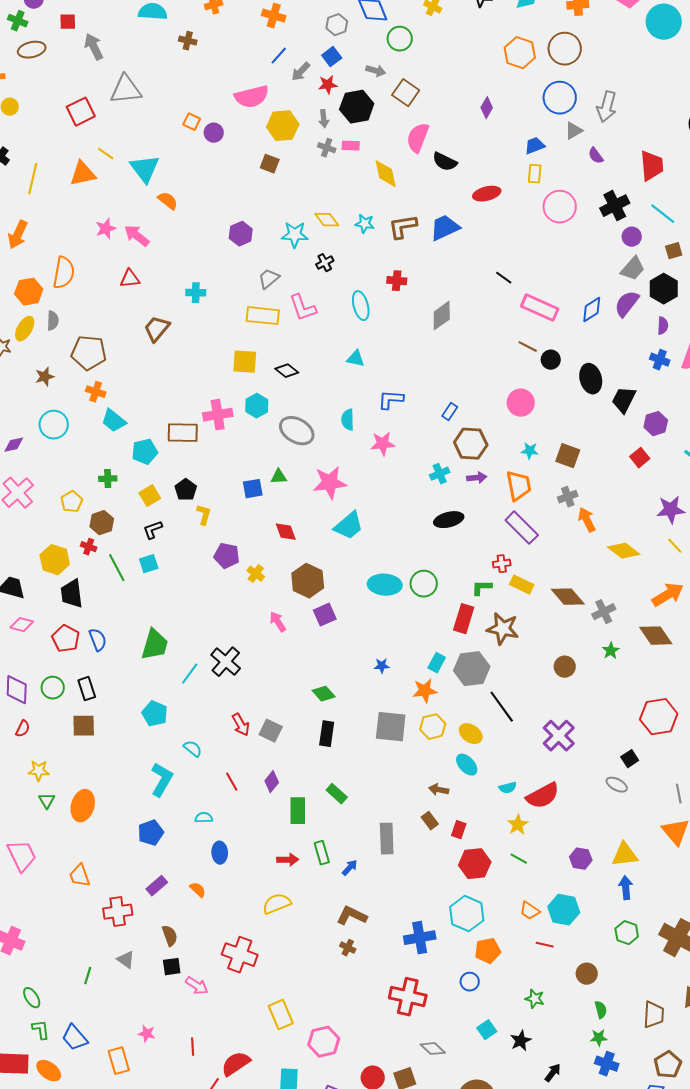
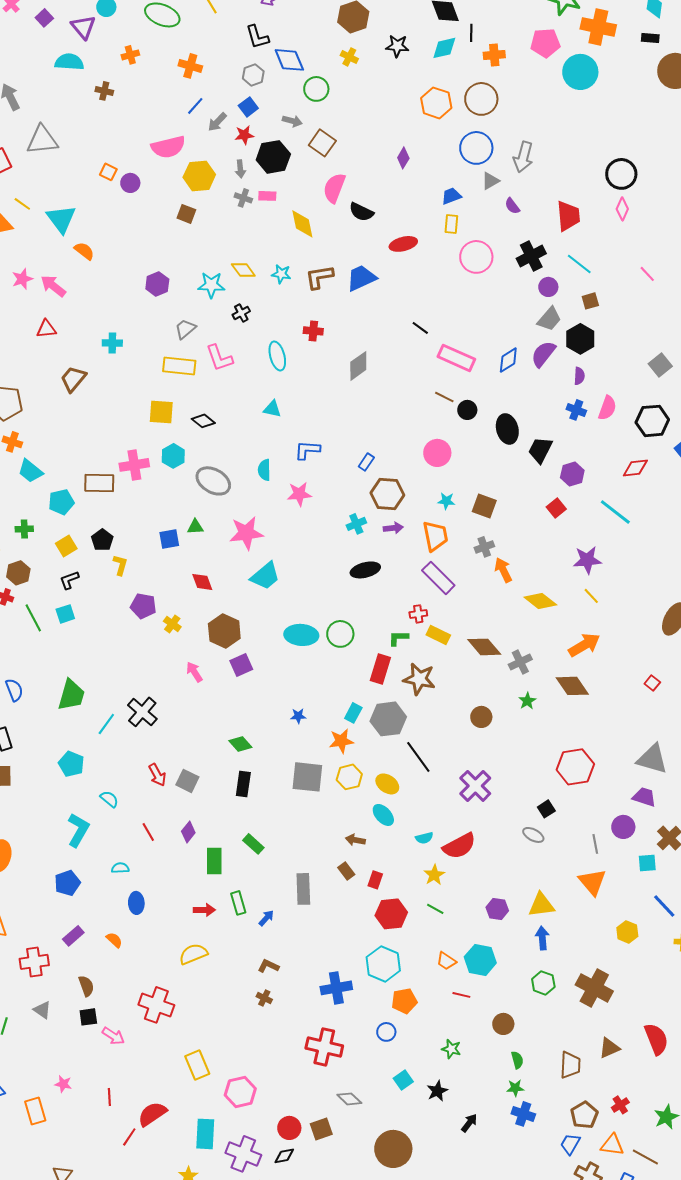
brown L-shape: (352, 916) -> (268, 966), size x0.7

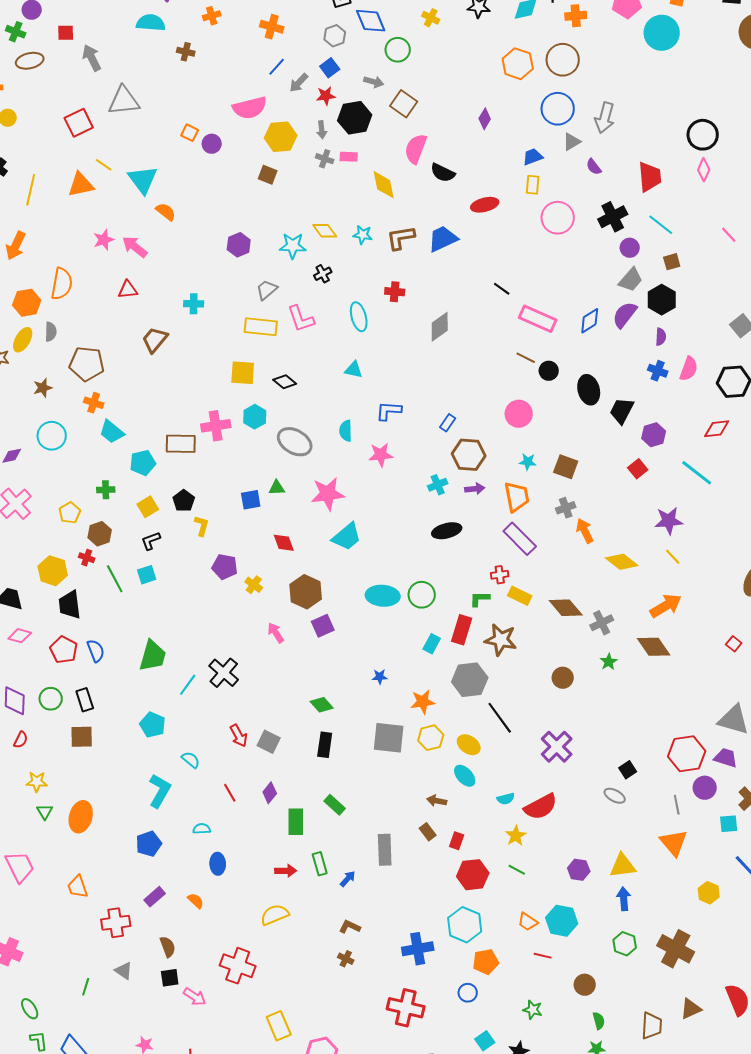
cyan rectangle: (353, 713) -> (432, 644), moved
red hexagon: (575, 767) -> (687, 754), moved

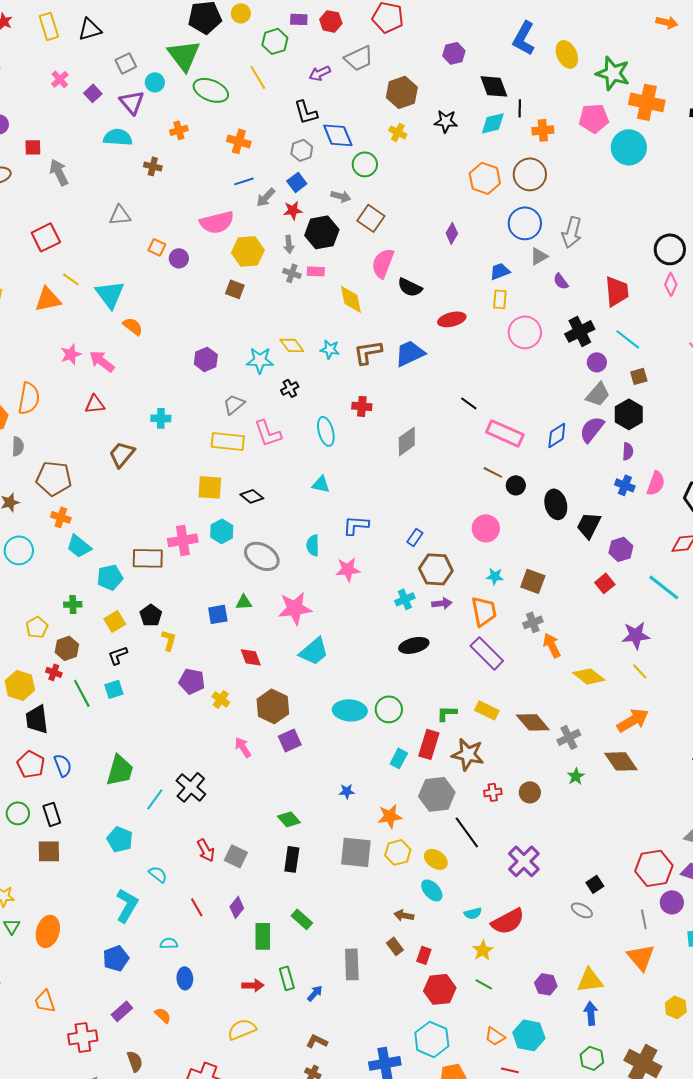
blue line: (277, 67) -> (244, 181), turned 30
gray triangle: (124, 101) -> (120, 215), moved, size x0.7
red cross: (500, 575) -> (493, 792), moved

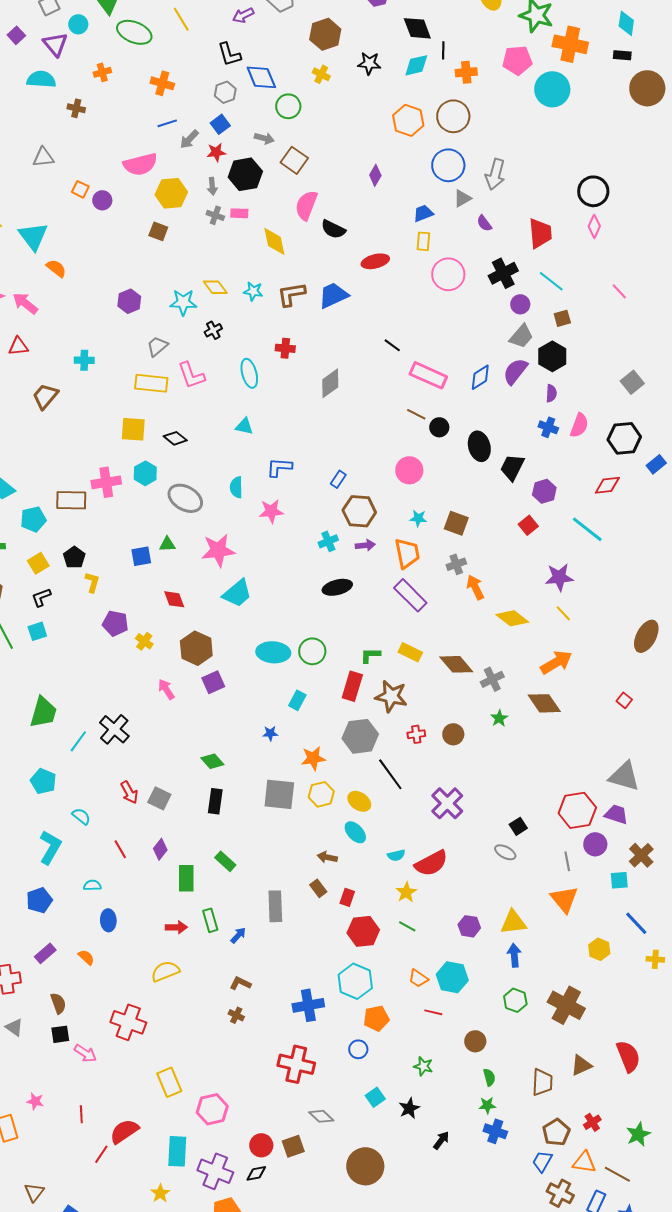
cyan rectangle: (399, 758) -> (297, 700), moved

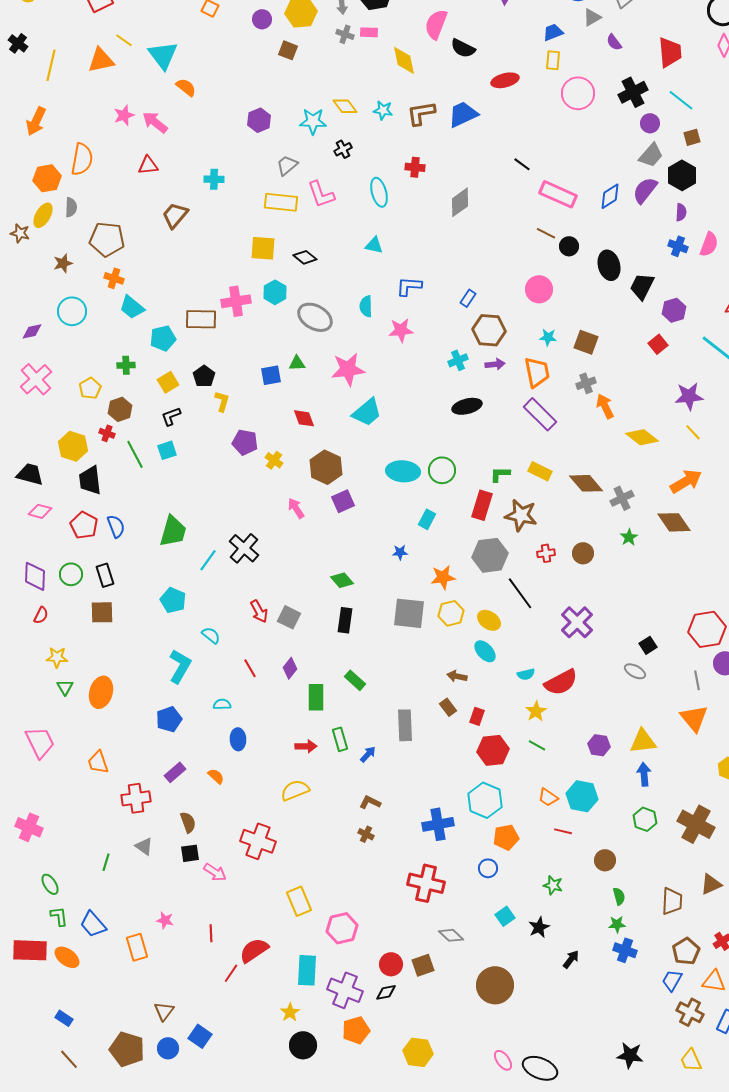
purple circle: (102, 200) -> (262, 19), moved

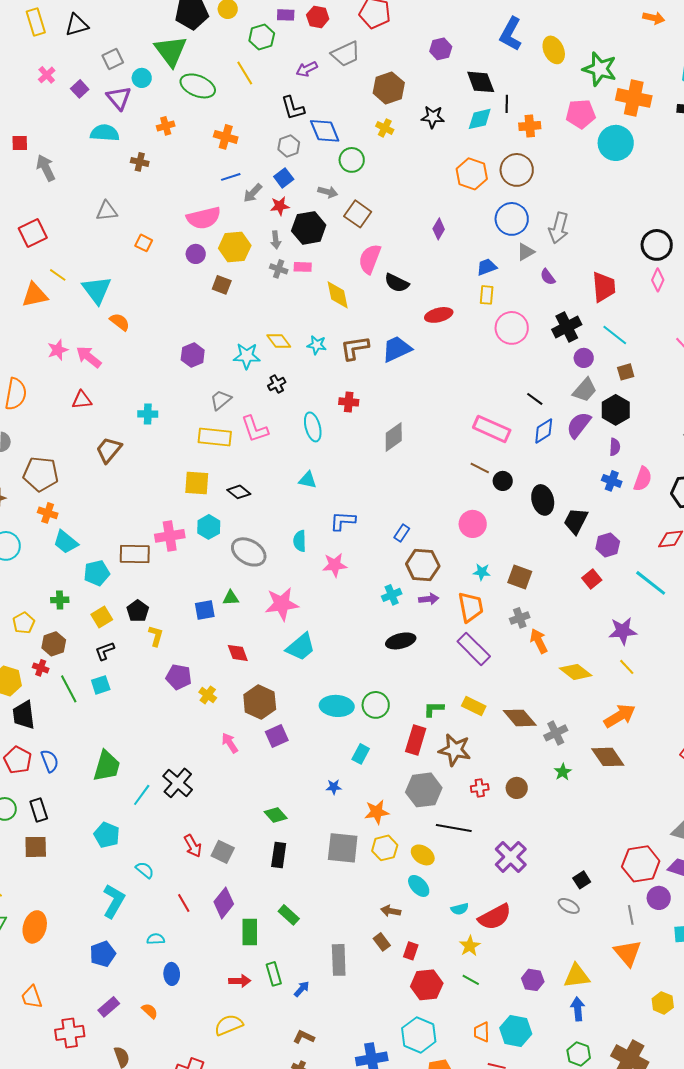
black line: (522, 164) -> (535, 399), moved
black line: (520, 593) -> (454, 828), turned -44
purple diamond: (290, 668) -> (224, 903), size x1.4
orange trapezoid: (548, 797) -> (482, 1032), turned 55

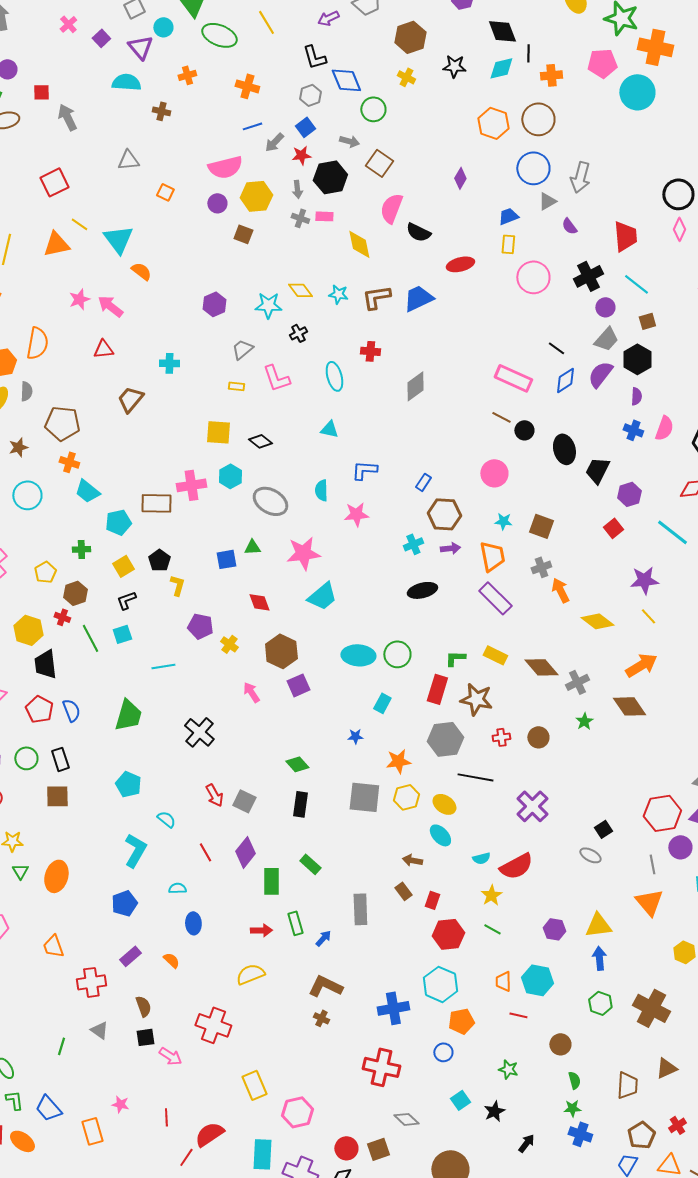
yellow rectangle: (215, 437) -> (236, 386), size x0.5
cyan line: (142, 795) -> (163, 666), moved, turned 45
brown L-shape: (304, 1037) -> (325, 986), size x1.6

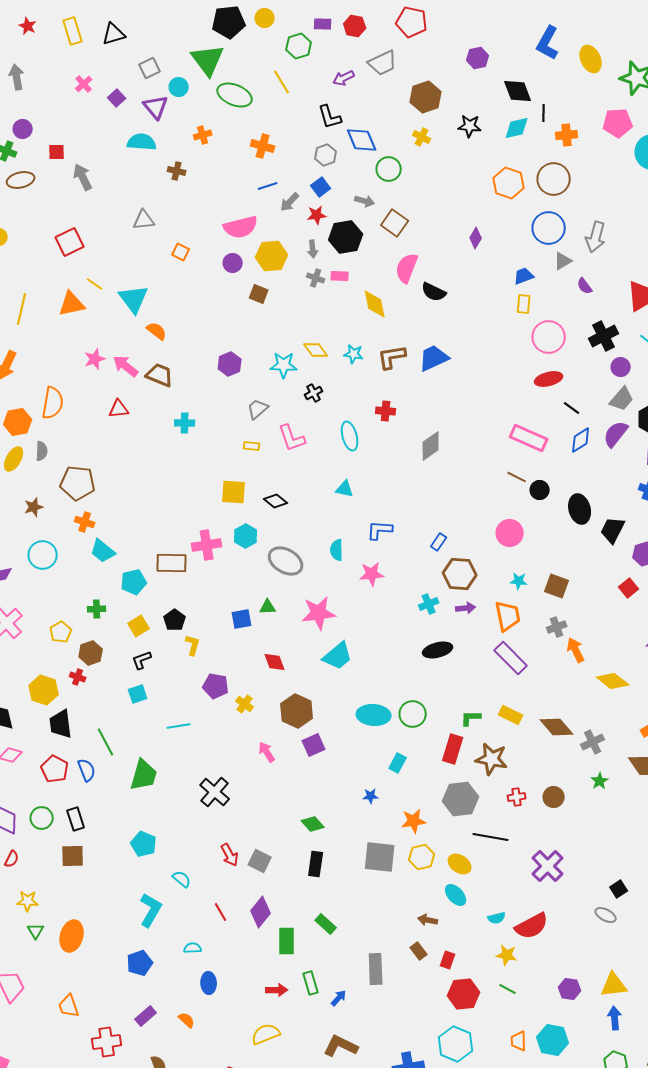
red ellipse: (460, 264) -> (549, 379), moved
brown trapezoid: (130, 399) -> (160, 375), moved, turned 72
green line: (90, 638) -> (106, 742), moved
yellow star: (491, 895) -> (507, 955), turned -30

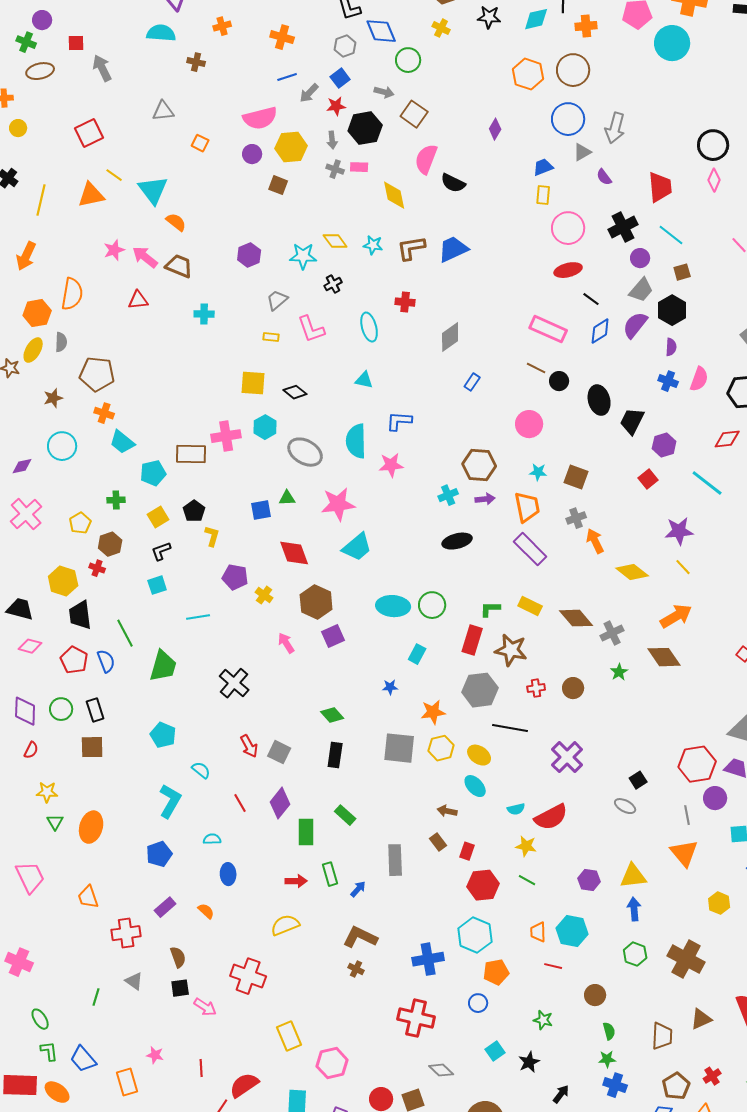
blue rectangle: (439, 542) -> (472, 382), moved
cyan semicircle: (337, 550) -> (356, 441), size x1.6
red diamond: (275, 662) -> (294, 553), size x1.4

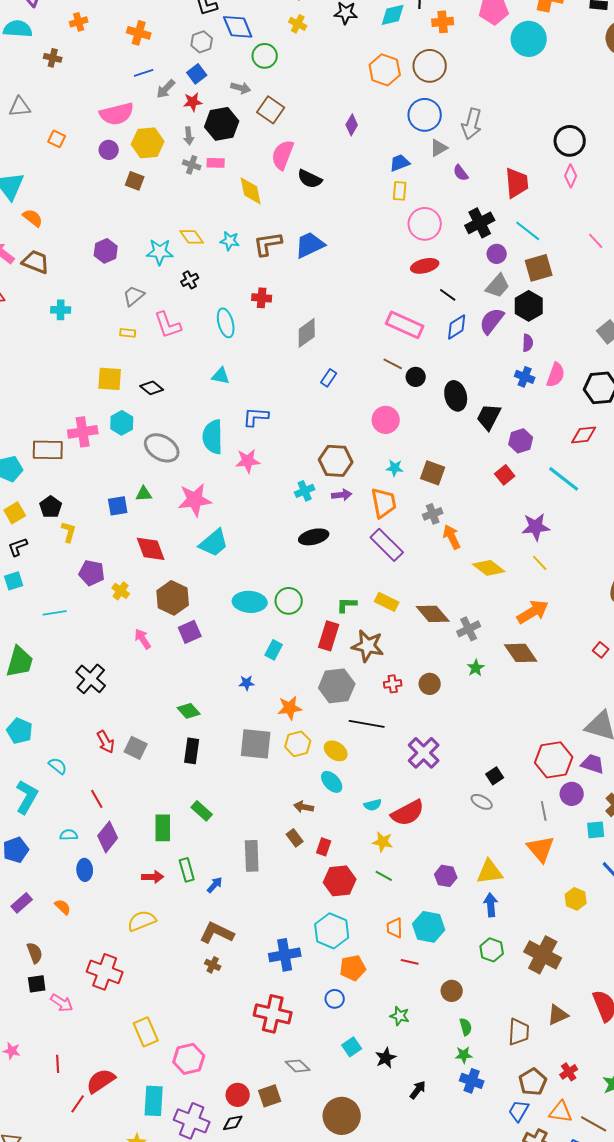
brown square: (682, 272) -> (539, 268), size x1.6
purple diamond: (280, 803) -> (108, 837), moved

